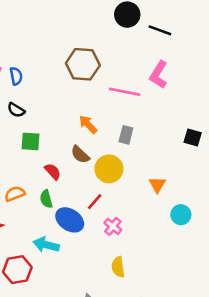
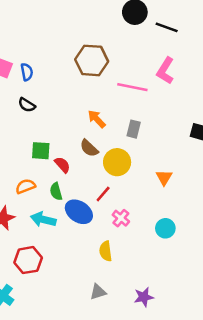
green square: (30, 141) -> (41, 151), moved
cyan circle: (181, 215) -> (165, 228), moved
cyan arrow: (46, 245) -> (43, 219), moved
yellow semicircle: (118, 267) -> (106, 251), moved

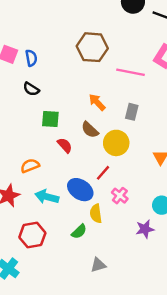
green square: (41, 151) -> (50, 119), moved
green semicircle: (56, 191) -> (79, 231), moved, turned -119
yellow semicircle: (106, 251) -> (96, 214), moved
purple star: (144, 297) -> (145, 229), moved

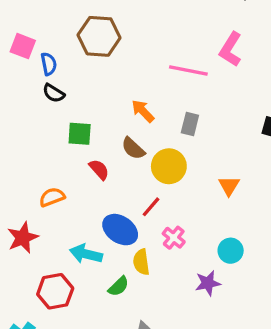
brown hexagon: (92, 47) -> (99, 36), moved
blue semicircle: (31, 58) -> (49, 64), moved
cyan arrow: (47, 197) -> (86, 254), moved

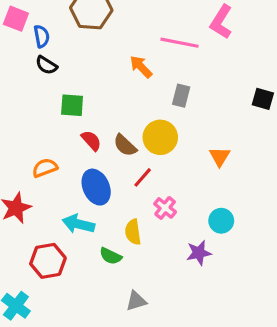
orange arrow: (143, 111) -> (141, 67), moved
brown semicircle: (133, 148) -> (125, 145), moved
blue ellipse: (120, 230) -> (96, 187), moved, turned 32
green semicircle: (119, 286) -> (111, 256), turned 70

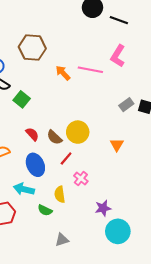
orange arrow: (141, 67) -> (63, 73), moved
gray rectangle: (181, 96) -> (126, 105), moved, turned 40
green square: (72, 105) -> (22, 99), moved, turned 35
cyan circle: (221, 221) -> (118, 231), moved, size x1.5

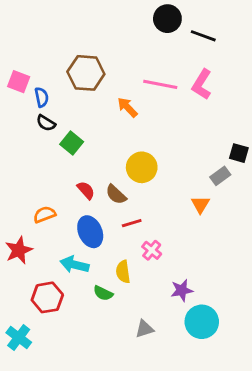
pink line: (90, 70) -> (160, 84), moved
gray rectangle: (126, 105) -> (220, 176), moved
yellow circle: (78, 132) -> (142, 167), moved
red line: (66, 158) -> (132, 223), turned 32
gray triangle: (62, 240) -> (145, 329), moved

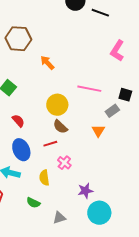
pink line: (160, 84) -> (89, 89), moved
pink L-shape: (202, 84) -> (117, 51), moved
brown semicircle: (116, 194) -> (60, 127), moved
green semicircle: (103, 293) -> (33, 203), moved

